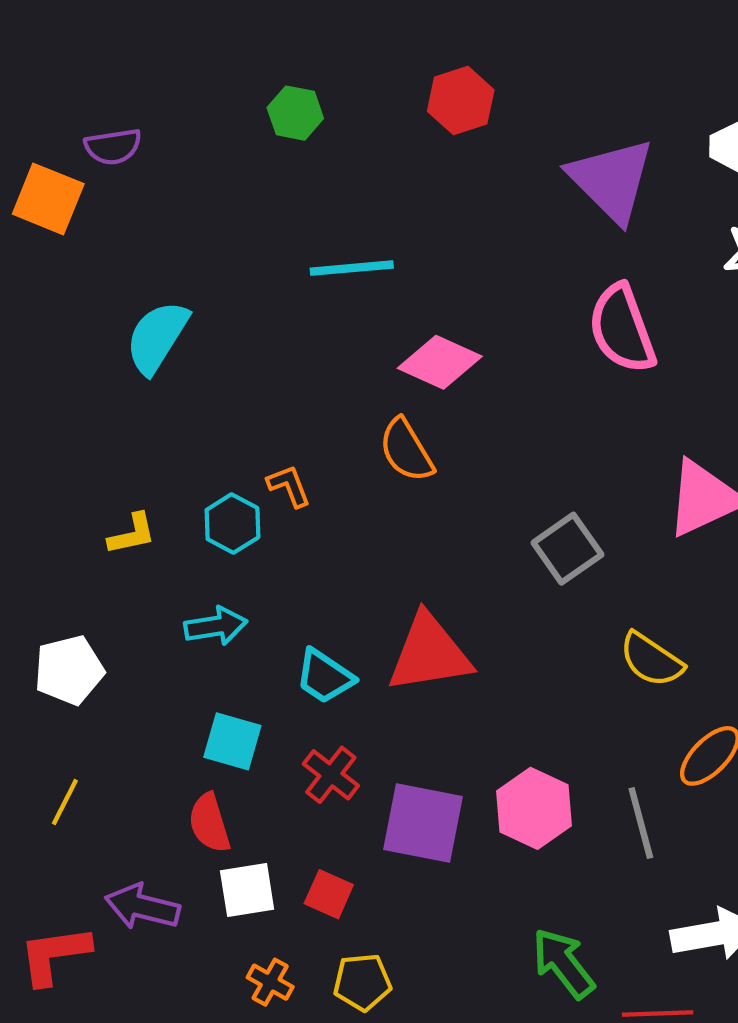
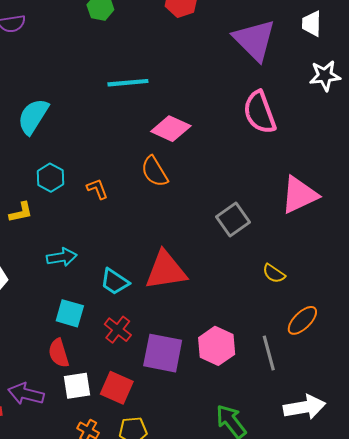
cyan hexagon: (232, 524) -> (50, 178), moved
yellow semicircle: (651, 660) -> (274, 273), size x0.7
red square: (329, 894) -> (117, 388), size x1.4

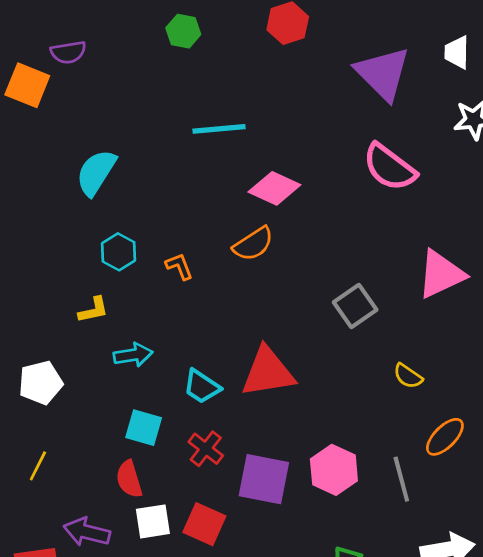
pink semicircle: (260, 112) -> (389, 167), turned -33
orange semicircle: (154, 171) -> (253, 244), turned -92
yellow L-shape: (21, 212) -> (93, 310), moved

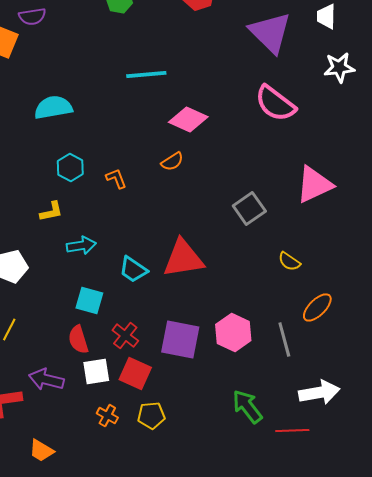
cyan semicircle: (96, 173) -> (53, 108), turned 48
orange semicircle: (253, 244) -> (172, 162), size x0.7
red cross: (206, 449) -> (125, 336), moved

